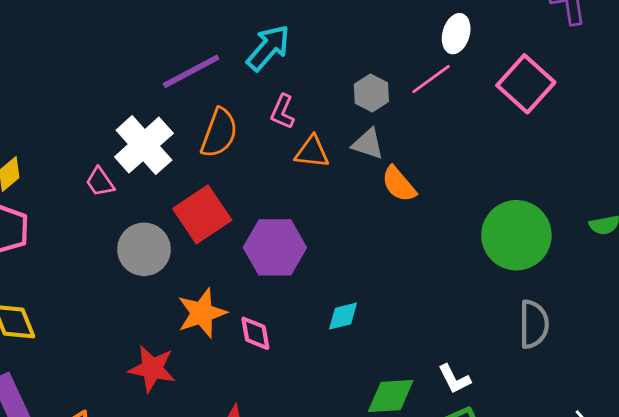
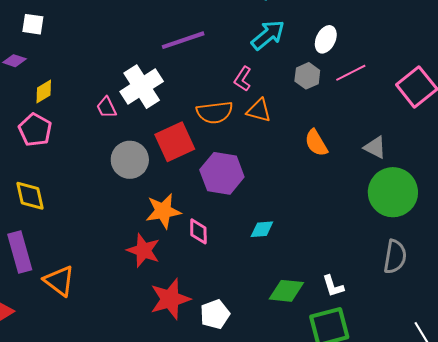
white ellipse: (456, 34) -> (326, 39), moved
cyan arrow: (268, 48) -> (268, 35), moved
orange semicircle: (219, 133) -> (215, 112), moved, turned 54
gray triangle: (368, 144) -> (375, 147), moved
red star: (152, 369) -> (143, 250), moved

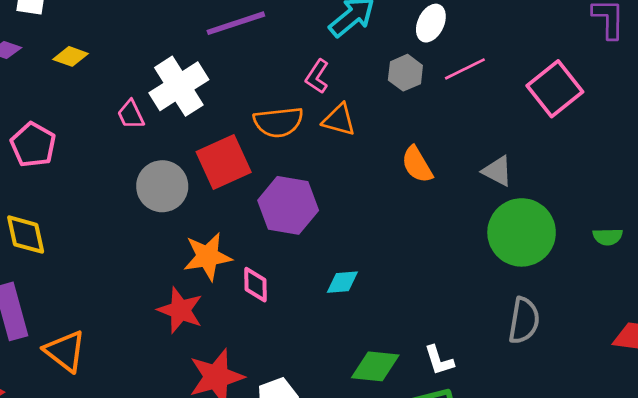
yellow diamond: (44, 92) -> (71, 56), moved, turned 50

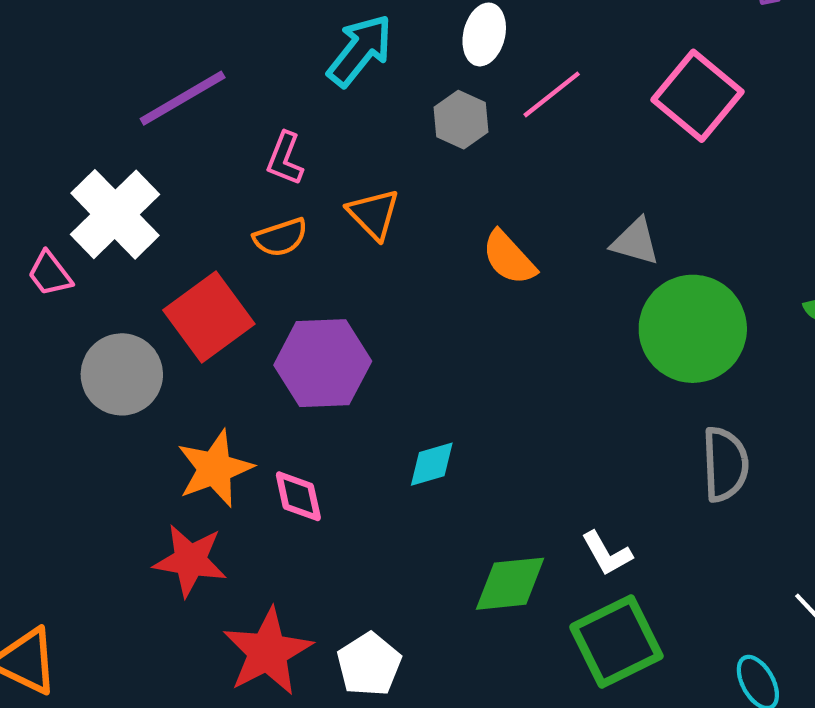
pink L-shape: (317, 76) -> (285, 159), moved
orange triangle: (339, 120) -> (374, 214), turned 42
orange semicircle: (278, 122) -> (281, 237), size x0.7

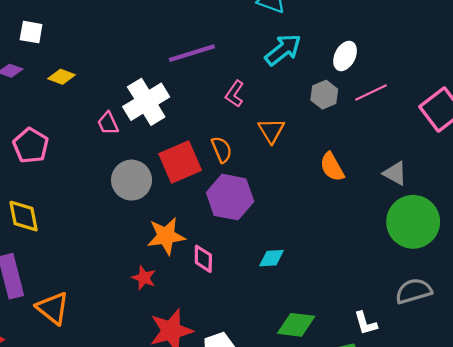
orange semicircle: (281, 237) -> (222, 150), moved, turned -108
gray semicircle: (725, 464) -> (414, 291), turned -117
white L-shape: (607, 553) -> (366, 323), moved
red star: (190, 560) -> (144, 278), size x0.7

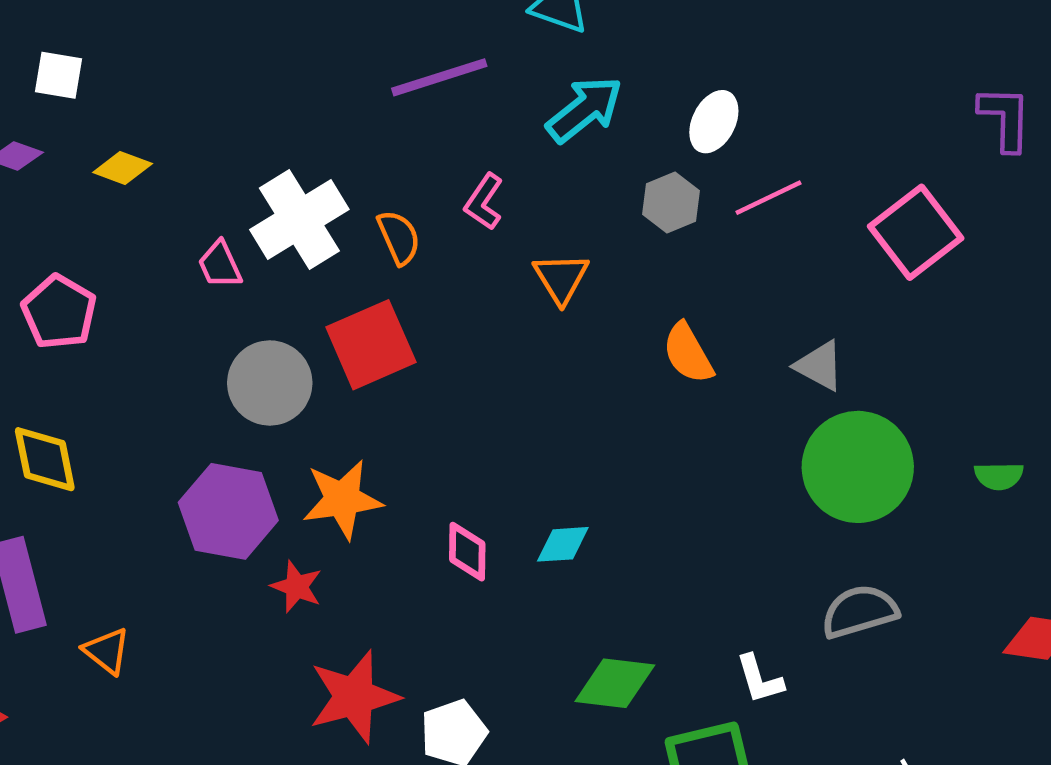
purple line: (192, 53) -> (439, 77), moved
orange semicircle: (222, 150) -> (399, 237), moved
purple hexagon: (230, 197) -> (228, 511), moved
pink diamond: (203, 259) -> (467, 552), moved
orange triangle: (53, 308) -> (107, 651), size x0.7

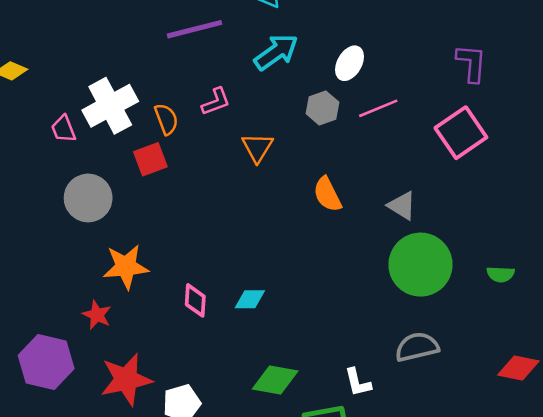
purple L-shape: (1005, 118) -> (471, 63), moved
pink L-shape: (484, 202) -> (216, 102), turned -148
red square: (371, 345) -> (150, 159), moved, size x0.7
purple hexagon: (228, 511) -> (46, 362), moved

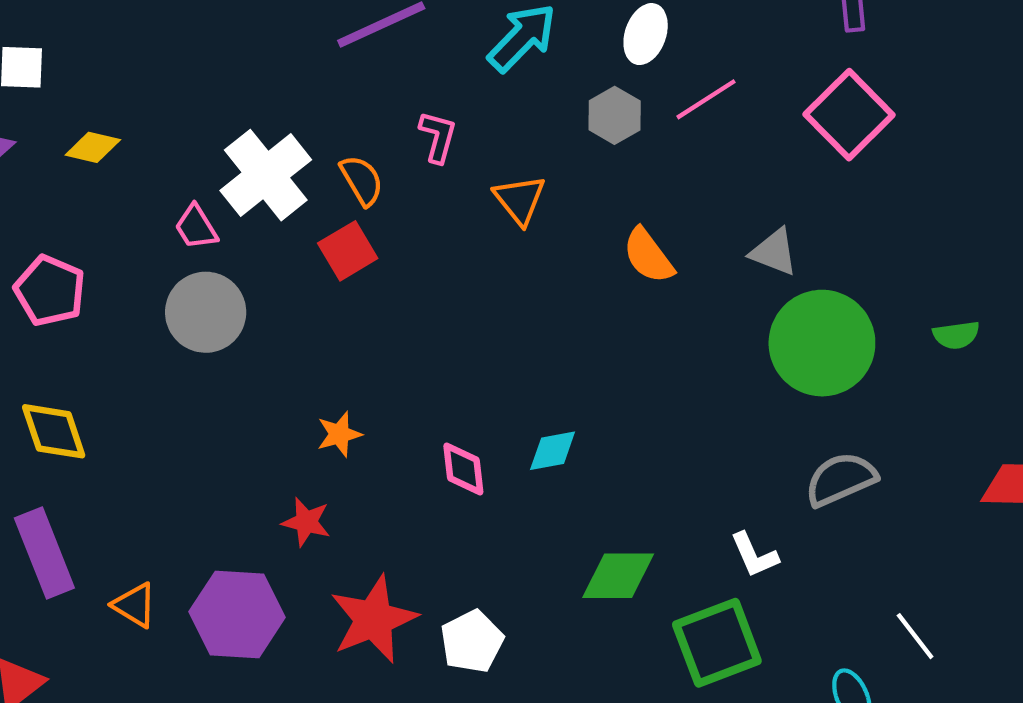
pink L-shape: (216, 102) -> (438, 137), turned -44
gray circle: (88, 198) -> (206, 312), moved
orange star: (126, 267) -> (339, 434), size x0.6

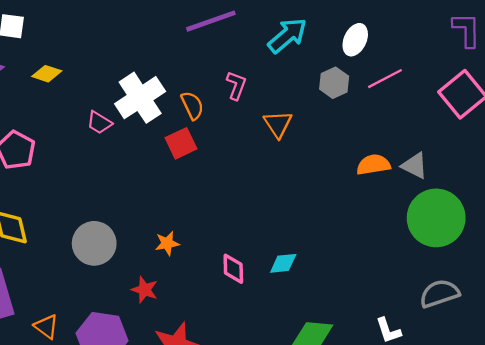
pink trapezoid: (196, 227) -> (99, 123), turned -32
orange semicircle: (648, 256) -> (373, 165), moved, turned 112
gray circle: (206, 312) -> (94, 243), moved

